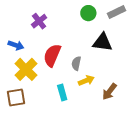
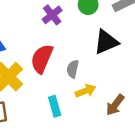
purple cross: (39, 21) -> (52, 15), moved
black triangle: (102, 42) -> (106, 42), turned -30

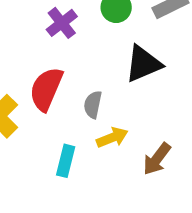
cyan rectangle: (55, 106) -> (66, 161), turned 30

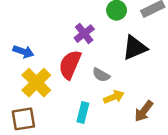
purple cross: (62, 23) -> (84, 34), moved
gray semicircle: (93, 105) -> (101, 75), turned -72

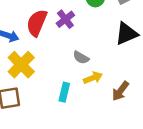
black triangle: (135, 48) -> (126, 34), moved
red semicircle: (70, 65) -> (37, 23), moved

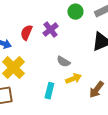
red semicircle: (37, 23) -> (26, 33), size x0.7

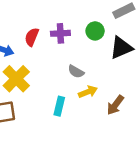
green circle: (75, 12) -> (95, 31), moved
purple cross: (50, 30) -> (60, 33), turned 35

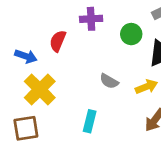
purple cross: (60, 33) -> (91, 19), moved
yellow arrow: (88, 92) -> (146, 87), moved

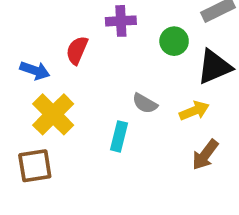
cyan rectangle: (90, 121) -> (119, 136), moved

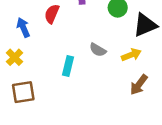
blue arrow: (35, 70) -> (23, 27), turned -132
yellow cross: (53, 114) -> (15, 57), moved, size x0.6
cyan rectangle: (119, 136) -> (68, 66), moved

